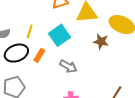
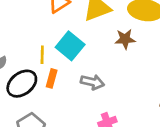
yellow line: (30, 31) -> (42, 55), moved

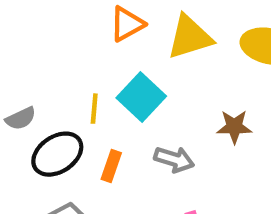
brown star: (125, 39) -> (234, 127), moved
orange rectangle: (52, 78) -> (111, 166), moved

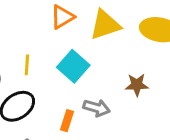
yellow line: (94, 109) -> (27, 65), moved
orange rectangle: (111, 166) -> (67, 121), moved

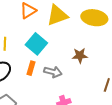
orange rectangle: (67, 121) -> (31, 68), moved

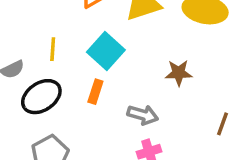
gray arrow: (53, 72) -> (143, 115), moved

